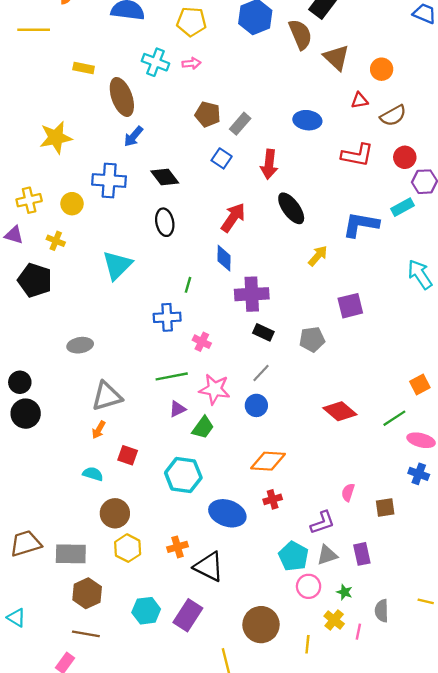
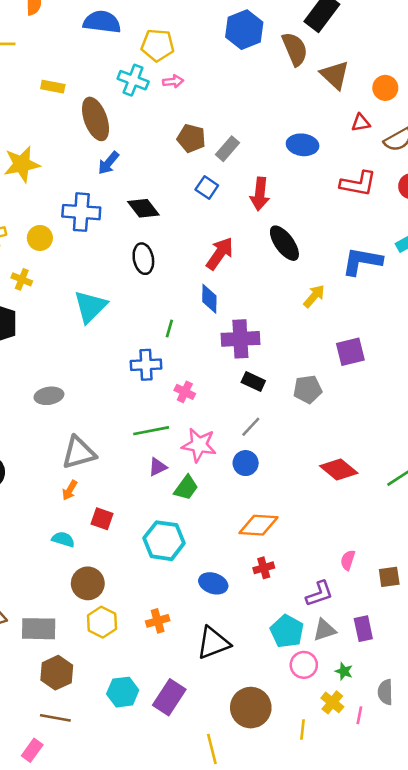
yellow pentagon: (191, 22) -> (158, 45), moved
blue ellipse: (227, 513) -> (213, 583), size x0.7
black triangle: (209, 567) -> (213, 643), moved, turned -48

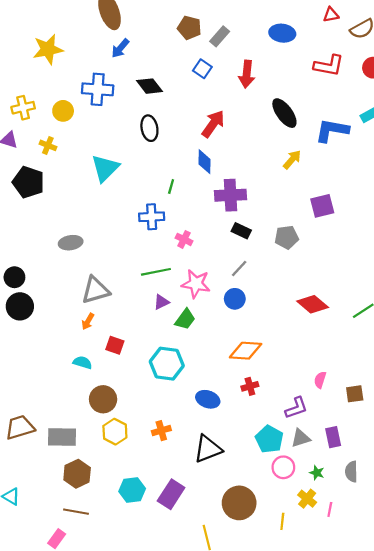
black ellipse: (284, 243) -> (284, 113), moved
gray semicircle: (385, 692) -> (351, 472), moved

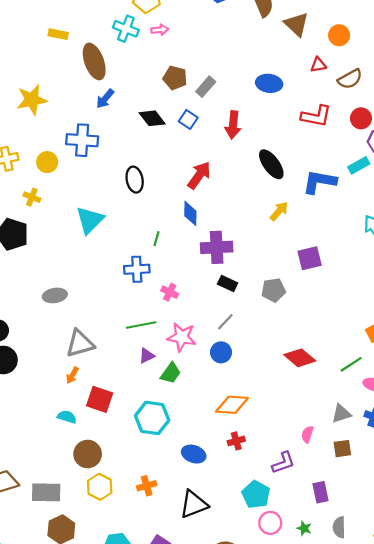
black diamond: (149, 86) -> (152, 118), moved
red square: (115, 345) -> (100, 399), size x1.4
gray triangle: (301, 438) -> (341, 414), moved

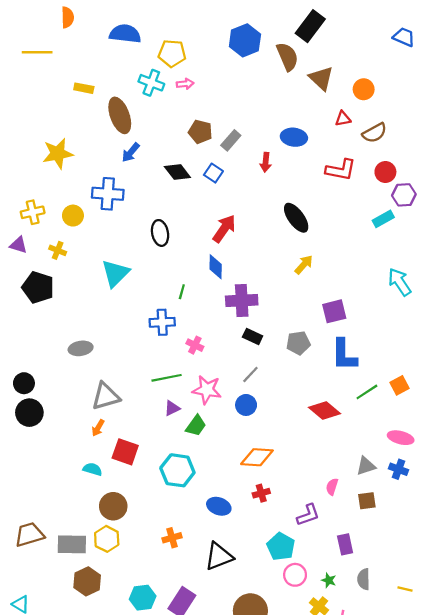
red arrow: (233, 125) -> (266, 162), moved, size x0.7
blue L-shape: (319, 182) -> (344, 355), moved, turned -100
green line: (351, 364) -> (367, 392), moved
yellow hexagon: (100, 487) -> (107, 539), moved

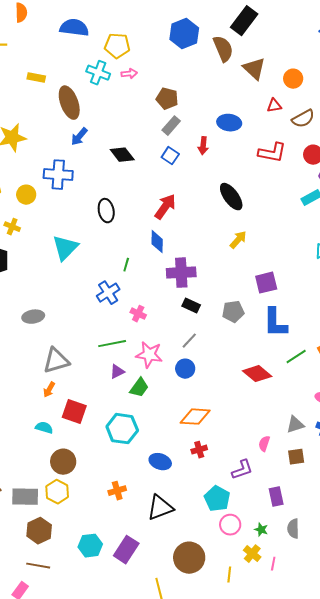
brown pentagon: (200, 132) -> (167, 99), moved
blue square: (213, 173) -> (170, 156), moved
blue cross: (162, 322) -> (108, 293), turned -30

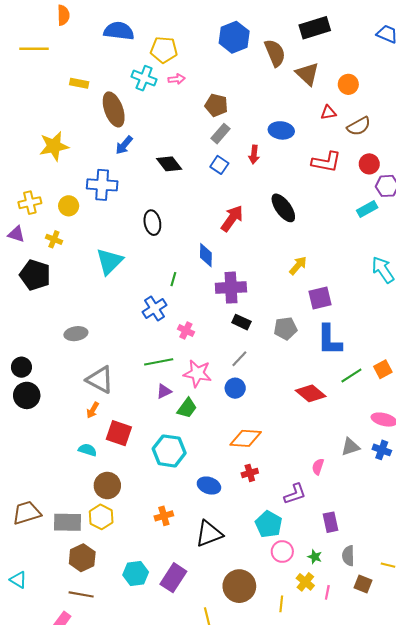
black rectangle: (244, 21) -> (315, 28), moved, turned 36
red arrow: (165, 207) -> (232, 218), moved
yellow arrow: (238, 240) -> (298, 266), moved
gray triangle: (56, 361) -> (100, 380), turned 44
brown square: (296, 457) -> (363, 584), moved, turned 30

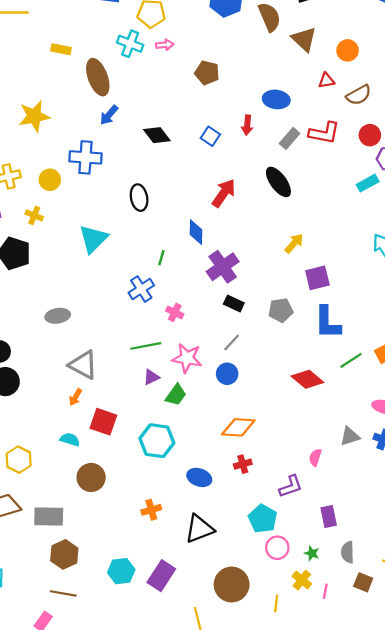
gray rectangle: (220, 134) -> (290, 138), moved
purple cross: (231, 288) -> (223, 267), turned -32
yellow hexagon: (101, 517) -> (19, 460), moved

